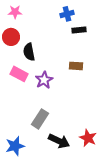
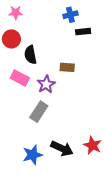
brown rectangle: (76, 66) -> (67, 67), moved
gray rectangle: (40, 119) -> (39, 112), moved
blue star: (15, 146) -> (32, 155), moved

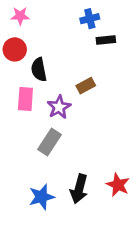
brown rectangle: (67, 67) -> (86, 86), turned -32
pink rectangle: (20, 78) -> (25, 99), turned 66
black arrow: (62, 148) -> (79, 189), turned 80

